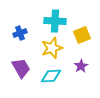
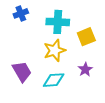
blue cross: (20, 33) -> (21, 13), moved

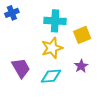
blue cross: (21, 13) -> (12, 13), moved

